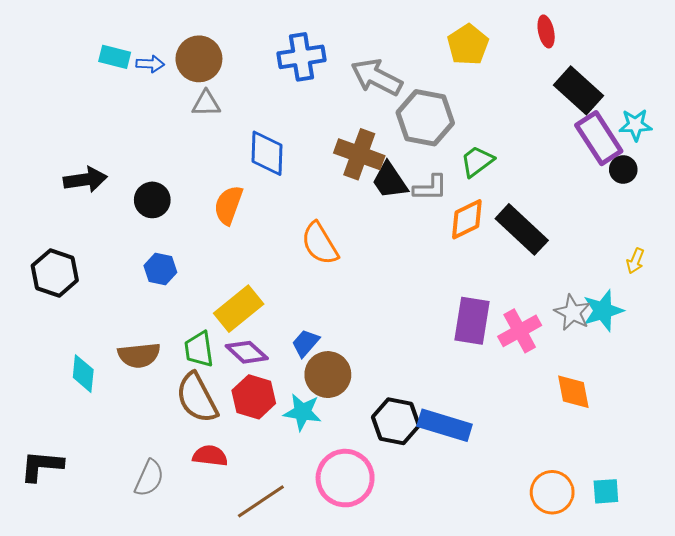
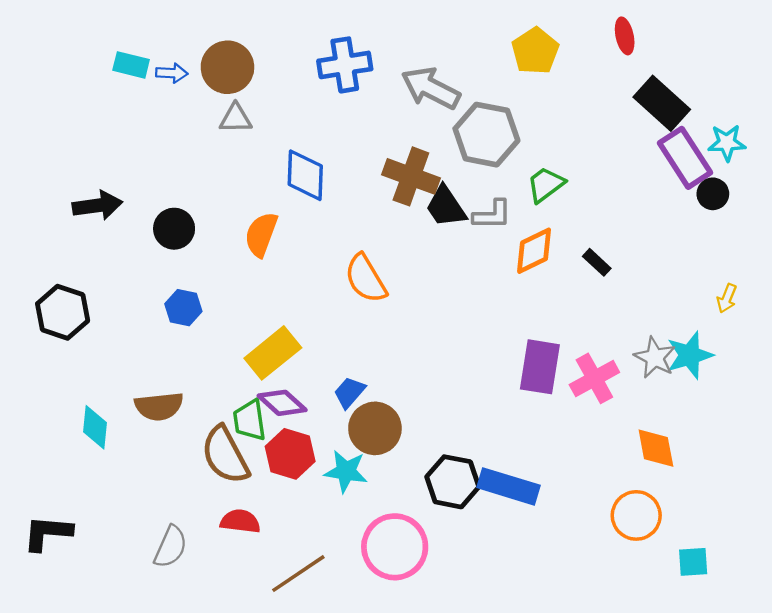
black rectangle: (522, 229) -> (597, 262), size x0.5
green trapezoid: (199, 349) -> (250, 420), moved
orange circle: (552, 492) -> (636, 515), moved

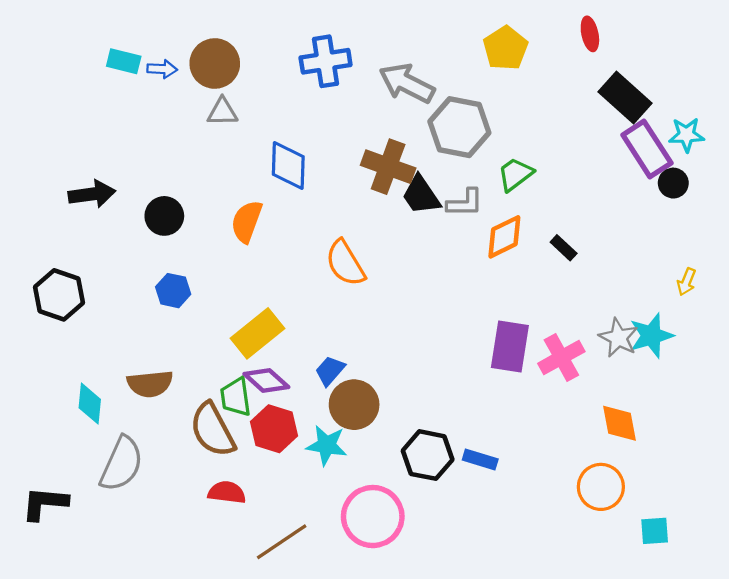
blue rectangle: (508, 486) -> (480, 459), size x0.6
gray semicircle: (171, 547) -> (122, 464), moved, size x1.4

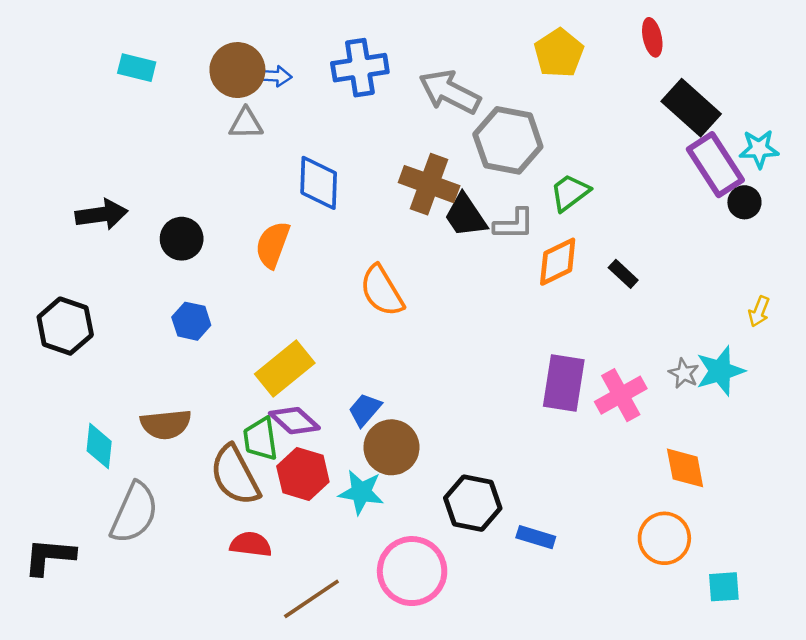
blue arrow: (162, 69) -> (275, 76), moved
gray star: (618, 338) -> (684, 373), size x0.7
blue rectangle: (480, 459) -> (536, 537), moved

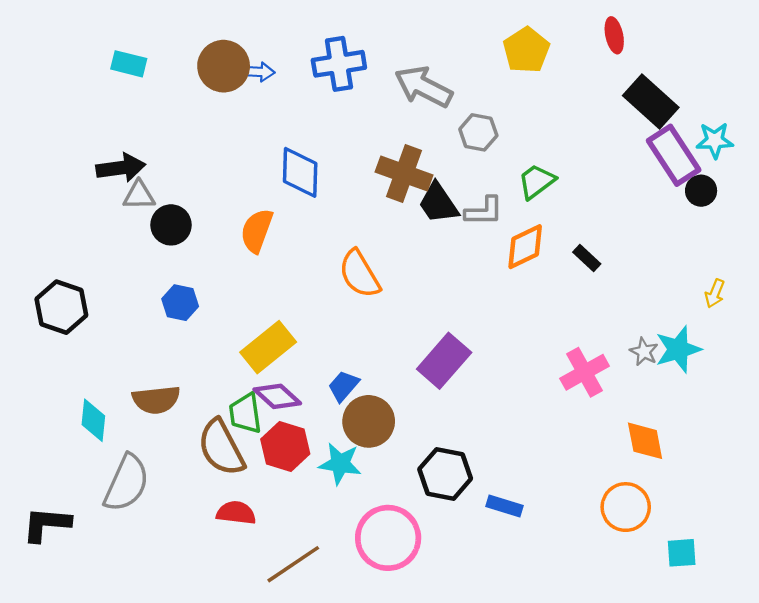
gray triangle: (246, 123) -> (139, 195), moved
gray hexagon: (508, 140) -> (478, 132), size x0.6
black arrow: (102, 214) -> (121, 168), moved
purple rectangle: (564, 383) -> (444, 361), moved, turned 32

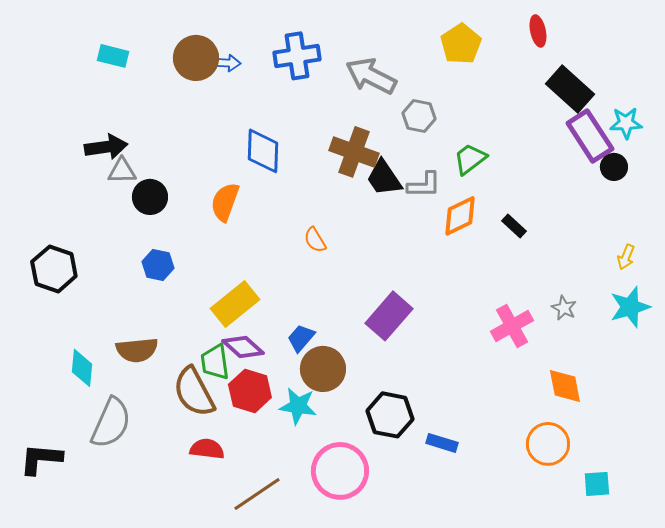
orange semicircle: (359, 274) -> (315, 240), size x0.6
cyan star: (678, 349) -> (630, 307), moved

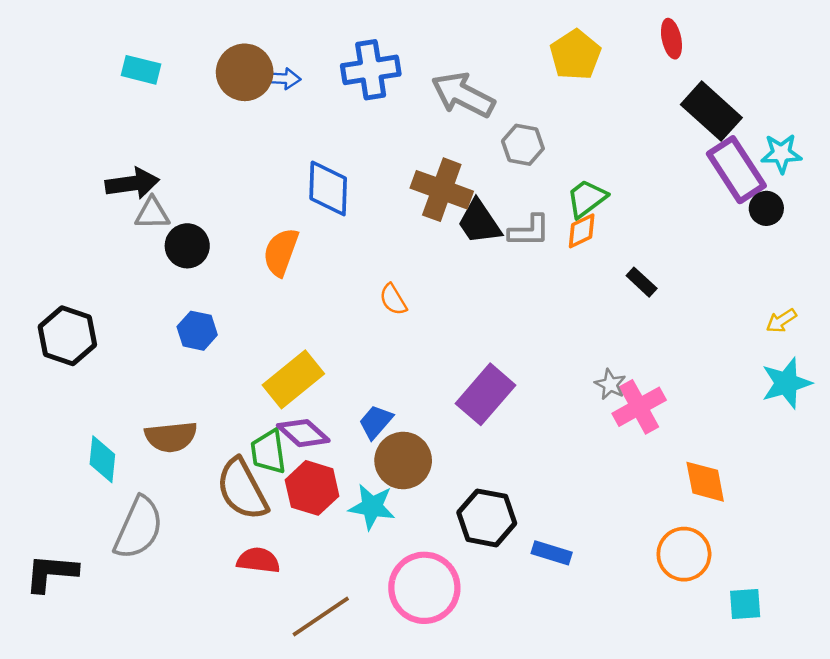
orange diamond: (460, 216) -> (582, 231), moved, size x0.7
yellow arrow: (626, 257) -> (781, 321), turned 35
gray star: (564, 308) -> (610, 384), moved

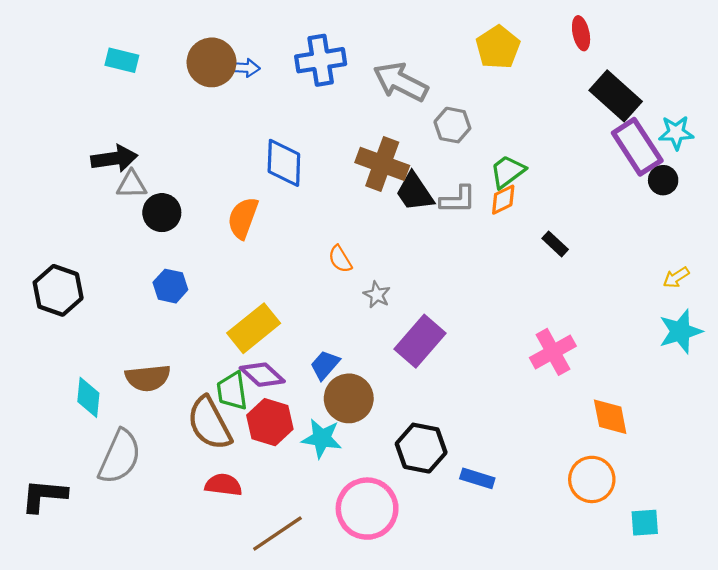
gray star: (610, 384) -> (377, 295), moved

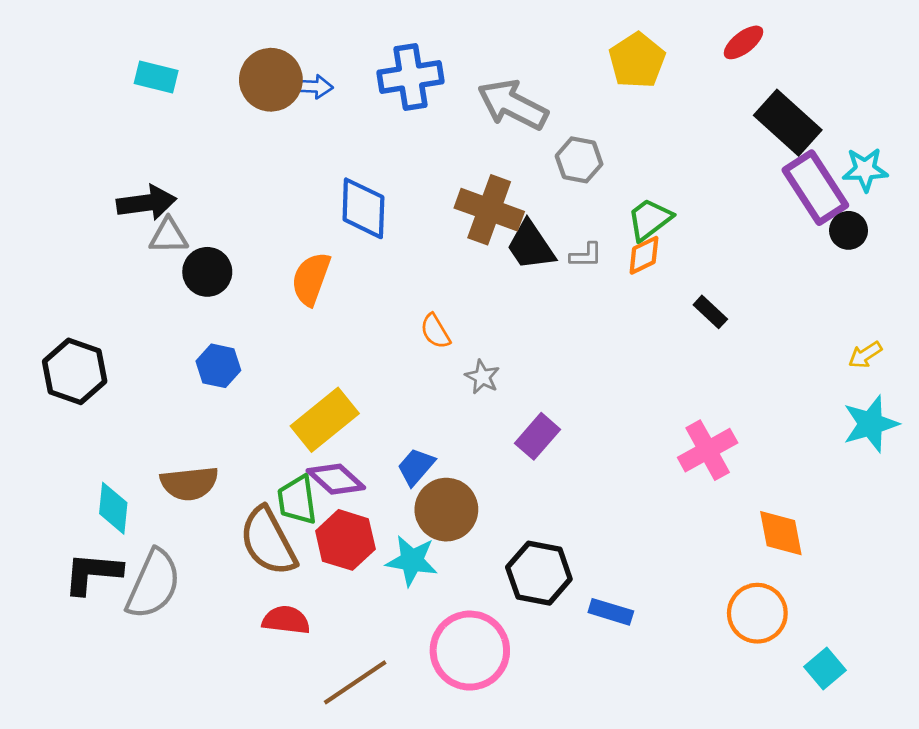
red ellipse: (581, 33) -> (743, 42), turned 64
gray L-shape: (458, 200) -> (586, 255), size x0.7
purple rectangle: (420, 341) -> (538, 436), size x0.7
black L-shape: (44, 496) -> (93, 573), moved
cyan square: (645, 523) -> (825, 668), turned -36

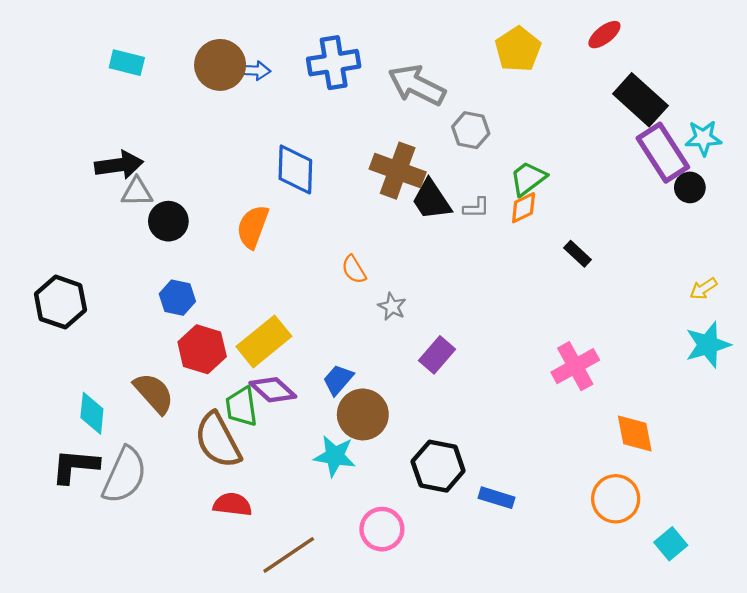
brown semicircle: (189, 483) -> (154, 393), turned -126
red hexagon: (345, 540) -> (202, 349), moved
pink circle: (470, 651) -> (382, 529), size x0.7

